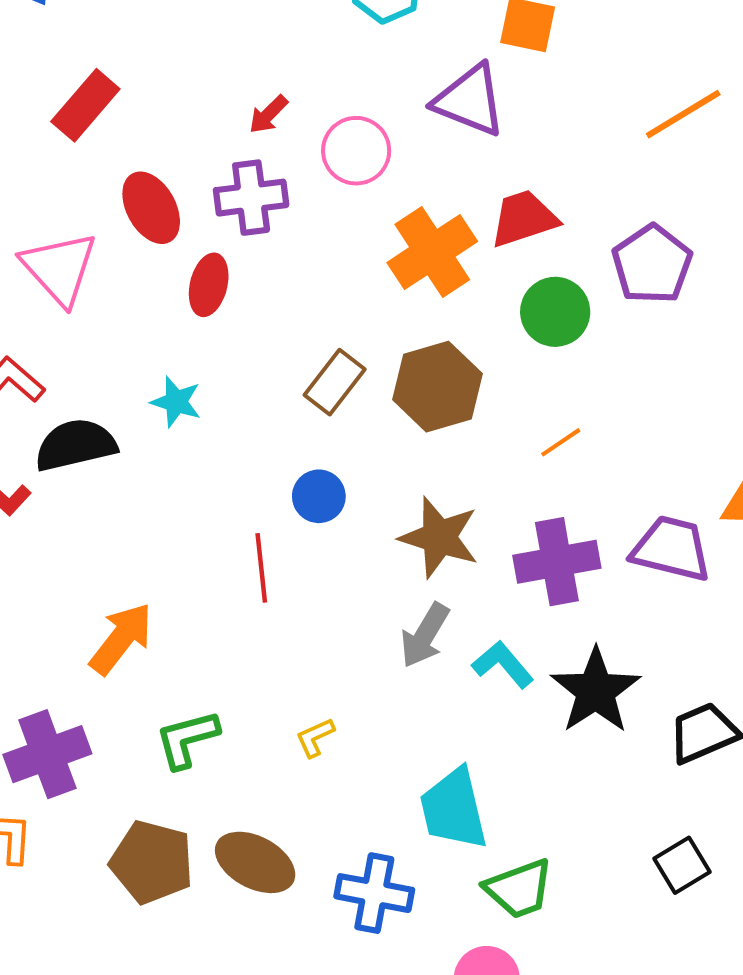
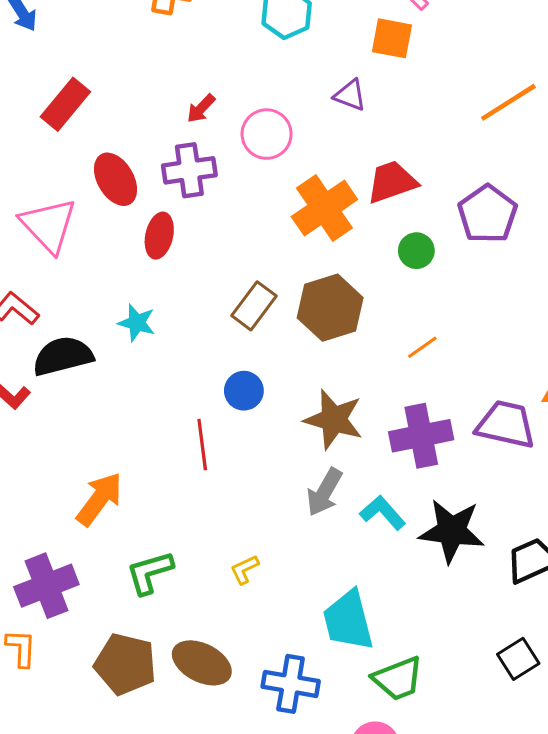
purple triangle: (470, 100) -> (350, 95), size x0.6
green circle: (555, 312) -> (416, 251), size x0.7
black star: (596, 691) -> (452, 531), turned -30

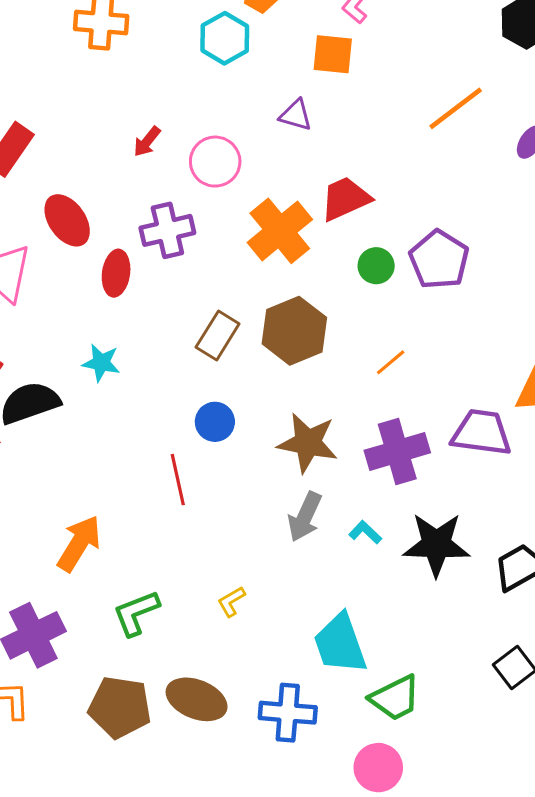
purple cross: (189, 170) -> (167, 230), moved
purple pentagon: (487, 214) -> (439, 260), moved
cyan L-shape: (383, 513) -> (365, 532), size x0.7

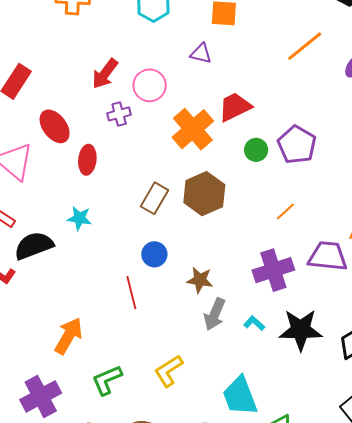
red arrow: (147, 142) -> (105, 74), size x1.5
purple cross: (167, 230) -> (119, 114), moved, size x0.7
orange line: (391, 362) -> (285, 211), moved
brown star: (308, 443) -> (200, 280), moved, size x0.7
yellow L-shape: (231, 602) -> (169, 371), size x1.6

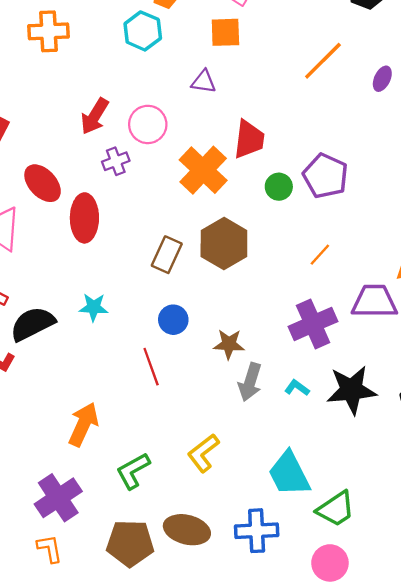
red trapezoid: (235, 107) -> (249, 139), turned 129
red ellipse: (87, 160) -> (84, 218), size x1.4
cyan star: (79, 218) -> (94, 307), moved

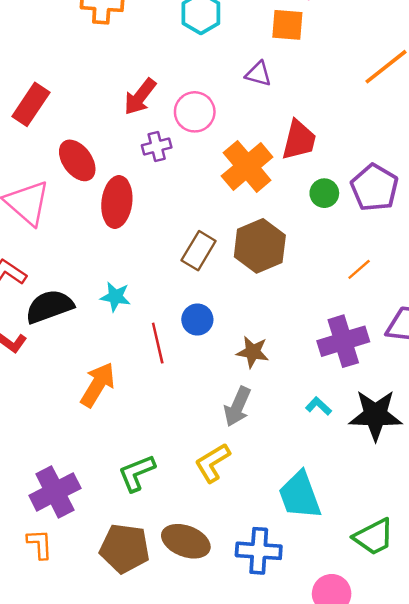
red line: (151, 367) -> (158, 343), moved
gray arrow: (250, 382) -> (237, 407), moved
orange arrow: (83, 424) -> (98, 385), moved
green trapezoid: (336, 509) -> (374, 537), moved

